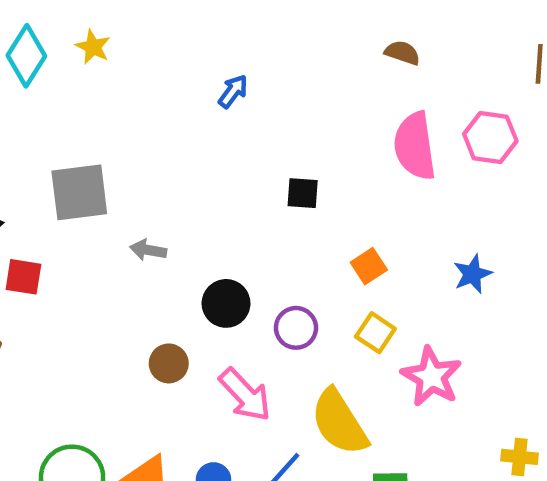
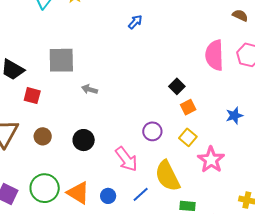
brown semicircle: (402, 53) -> (240, 15), moved
black square: (303, 193) -> (177, 86), moved, turned 35
black circle: (226, 303) -> (84, 140), moved
brown circle: (169, 363) -> (43, 136), moved

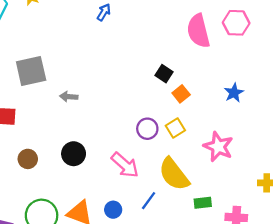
yellow square: (188, 137) -> (175, 128), moved, turned 30

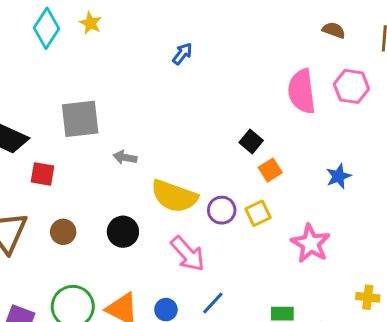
yellow semicircle: (174, 174) -> (174, 196), moved, turned -39

